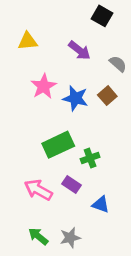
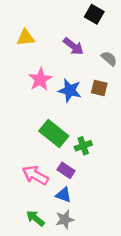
brown square: (107, 96) -> (99, 88), turned -35
green rectangle: (58, 145) -> (54, 133), turned 64
blue triangle: (101, 204) -> (64, 195), moved

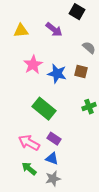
purple arrow: (73, 46) -> (54, 30), moved
green cross: (83, 146) -> (89, 107), moved
green arrow: (35, 218) -> (29, 169), moved

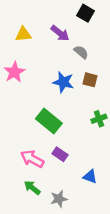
gray semicircle: (89, 48) -> (81, 52), moved
pink star: (33, 65) -> (14, 72), moved
blue triangle: (52, 159) -> (90, 177), moved

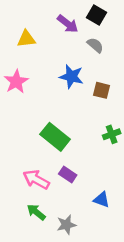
purple arrow: (60, 33) -> (68, 24), moved
gray semicircle: (81, 52) -> (95, 45), moved
blue star: (63, 82) -> (71, 77), moved

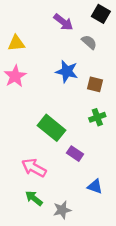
black square: (97, 15) -> (101, 14), moved
yellow triangle: (26, 39) -> (16, 43), moved
green cross: (112, 134) -> (97, 117), moved
purple rectangle: (68, 174) -> (75, 154), moved

